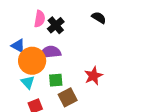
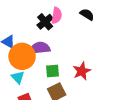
pink semicircle: (40, 19) -> (57, 15), moved
green square: (56, 80) -> (52, 71), moved

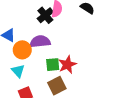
orange circle: (22, 56) -> (22, 50), size x0.7
red star: (82, 71) -> (67, 65), moved

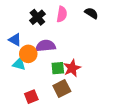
black cross: (45, 15) -> (37, 17), moved
cyan triangle: (18, 71) -> (19, 64), moved, turned -32

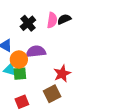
black semicircle: (91, 13) -> (64, 19), moved, turned -56
green square: (58, 68) -> (20, 74), moved

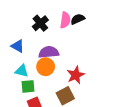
orange circle: (19, 60) -> (46, 67), moved
green square: (20, 74) -> (28, 86), moved

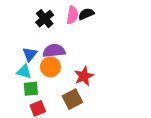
blue triangle: (18, 46) -> (30, 54), moved, turned 40

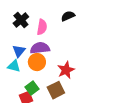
pink semicircle: (72, 15) -> (42, 27), moved
black cross: (45, 19) -> (21, 20), moved
green square: (31, 89) -> (32, 88), moved, turned -32

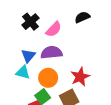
pink semicircle: (42, 27) -> (54, 29), turned 35
orange circle: (37, 62) -> (48, 78), moved

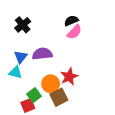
pink semicircle: (54, 29) -> (74, 32), moved
orange circle: (48, 78) -> (51, 84), moved

